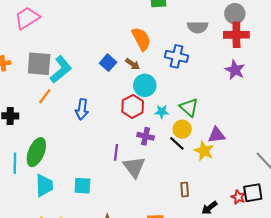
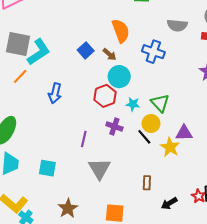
gray triangle: (134, 167) -> (99, 169), moved

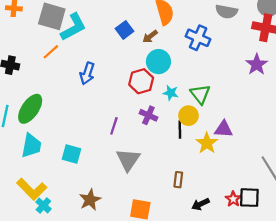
brown arrow: (109, 54) -> (150, 36), turned 96
black line: (144, 137) -> (180, 129), turned 35

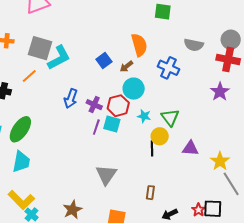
orange line: (51, 52) -> (29, 76), moved
purple cross: (148, 115) -> (94, 105), moved
purple line: (114, 126) -> (96, 127), moved
yellow star: (207, 143) -> (220, 161), moved
cyan square: (72, 154) -> (112, 124), moved

